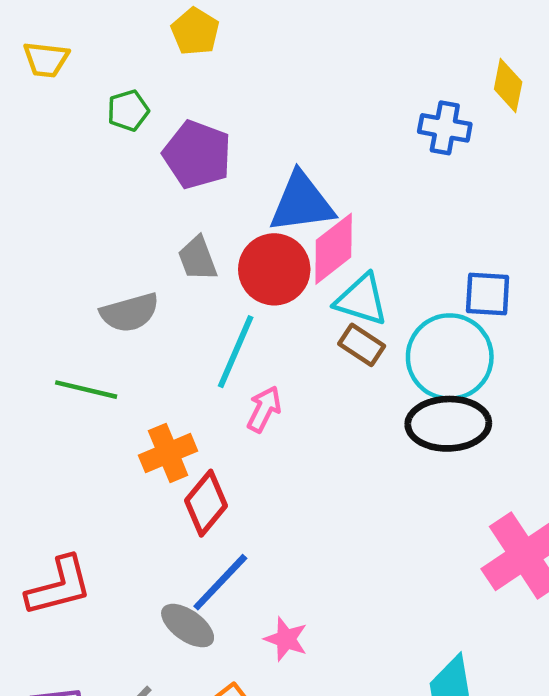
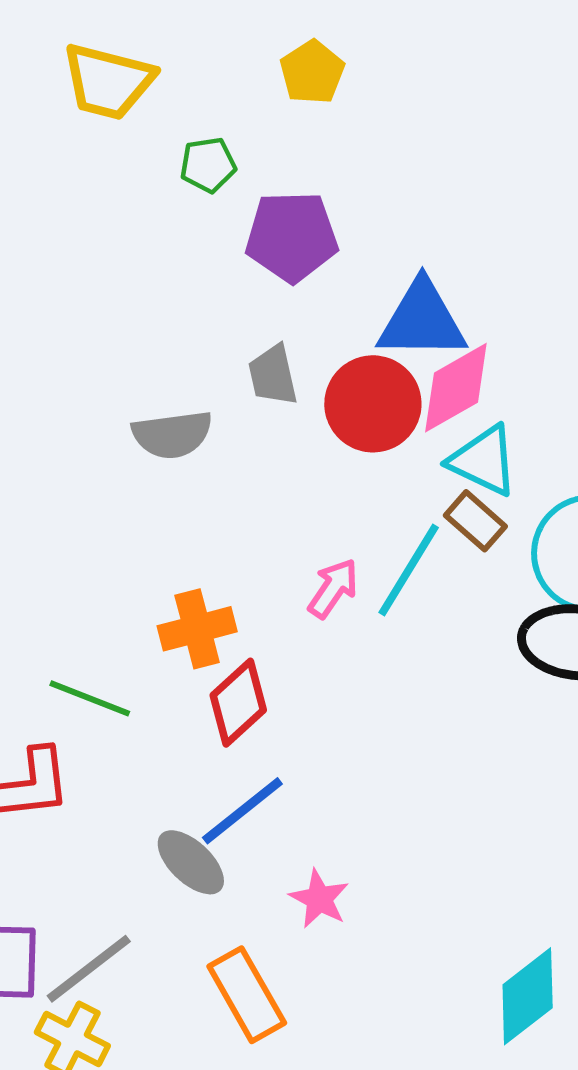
yellow trapezoid: (46, 59) -> (108, 81), size x1.5
purple pentagon: (197, 155) -> (292, 237), turned -30
cyan line: (236, 352) -> (409, 570), moved
green line: (86, 390) -> (90, 698), moved

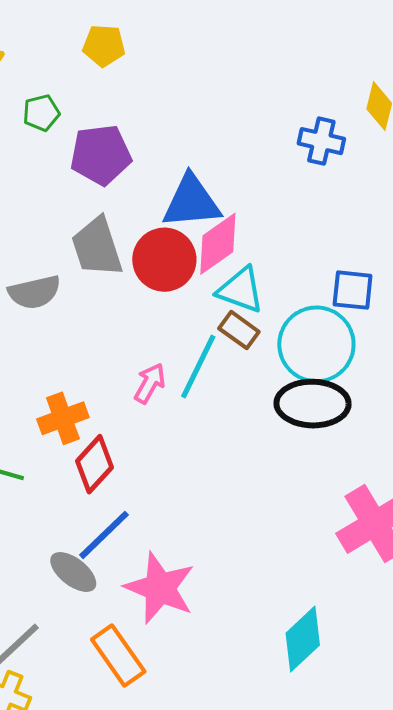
yellow pentagon: (312, 72) -> (104, 46), turned -30
gray trapezoid: (273, 375) -> (97, 247), size x1.5
pink star: (319, 899) -> (160, 588), size x1.8

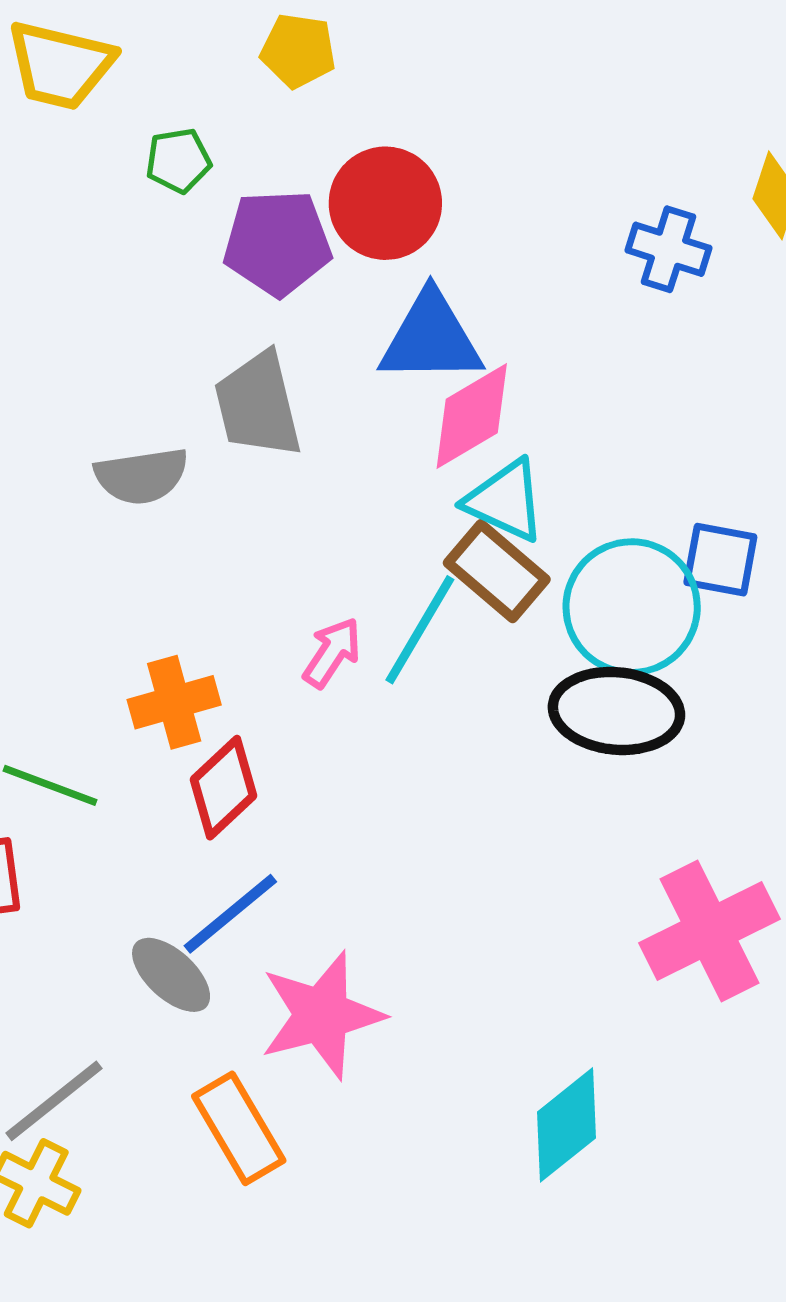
red circle: (164, 260) -> (385, 203), moved
blue square: (353, 290) -> (720, 560), moved
brown rectangle: (239, 330) -> (497, 571), size x1.4
pink star: (160, 588) -> (322, 1015), turned 30

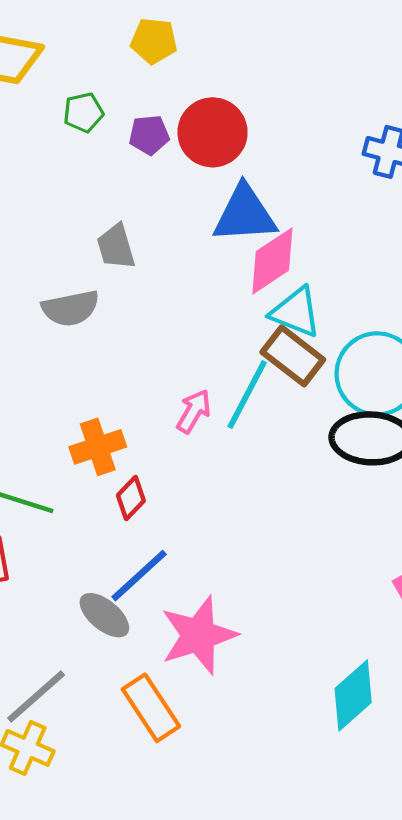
purple pentagon: (277, 243) -> (149, 135), moved, size x0.6
gray trapezoid: (258, 405) -> (116, 247), moved, size x0.7
red diamond: (224, 788) -> (131, 498), size x0.7

